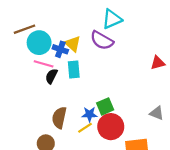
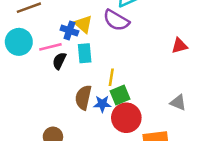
cyan circle: (39, 43) -> (19, 42), moved
pink line: (44, 64) -> (50, 47), turned -30
brown semicircle: (59, 118) -> (83, 98), moved
yellow line: (85, 128) -> (111, 77), moved, turned -48

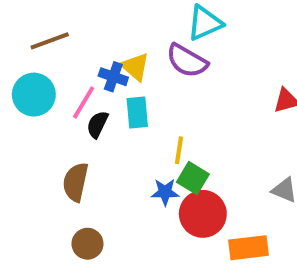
pink line: (50, 47) -> (84, 103), turned -45
green square: (120, 95) -> (193, 178), turned -36
brown semicircle: (83, 98) -> (76, 182), moved

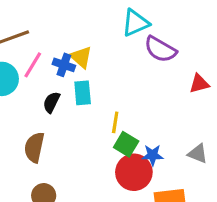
purple semicircle: (187, 61) -> (160, 49), moved
pink line: (84, 103) -> (33, 65), moved
blue star: (165, 192) -> (153, 155), moved

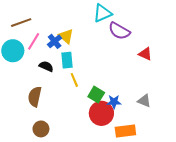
blue cross: (64, 65) -> (55, 41), turned 32
red triangle: (199, 84) -> (145, 54), turned 40
black semicircle: (51, 102) -> (46, 66), turned 88
yellow line: (115, 122) -> (74, 80), moved, turned -32

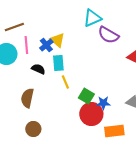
pink line: (34, 41) -> (26, 45), turned -36

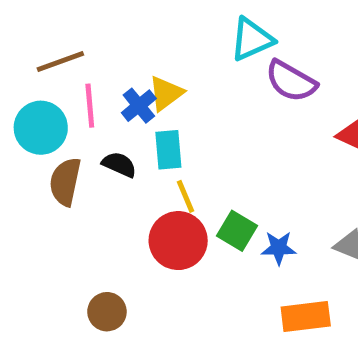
yellow triangle: (57, 40) -> (166, 93), turned 42
brown semicircle: (27, 98) -> (65, 182), moved
red circle: (91, 114) -> (178, 241), moved

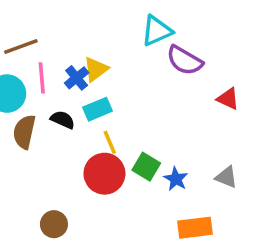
cyan rectangle: (168, 150) -> (97, 109), turned 72
blue star: (279, 248) -> (176, 179), turned 30

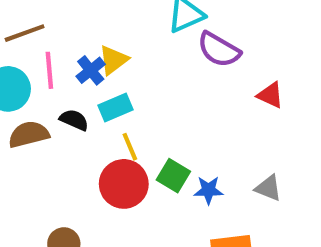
brown semicircle: (24, 132) -> (29, 134), turned 64
blue star: (176, 179) -> (208, 190), turned -30

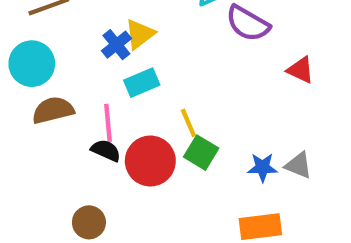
pink line: (49, 70) -> (108, 123), moved
black semicircle: (74, 120) -> (106, 150), moved
yellow line: (130, 147) -> (188, 123), moved
blue star: (208, 190) -> (262, 167), moved

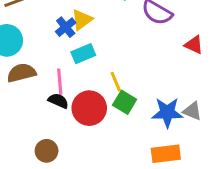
blue star: (262, 167) -> (167, 113), size x1.5

